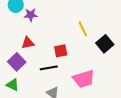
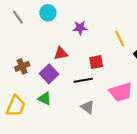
purple star: (31, 15) -> (80, 28), moved

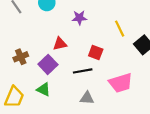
red square: (96, 62) -> (96, 52), turned 32
gray triangle: (88, 107) -> (87, 98), turned -32

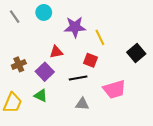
purple star: (79, 18) -> (75, 27), size x1.5
yellow line: (120, 29) -> (100, 37), moved

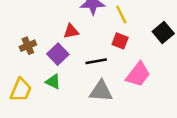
red square: (90, 60) -> (120, 41), moved
pink trapezoid: (114, 89) -> (138, 74), turned -35
gray triangle: (82, 104) -> (101, 91), size x1.5

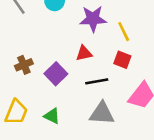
red triangle: (71, 31) -> (84, 53), moved
green triangle: (53, 82) -> (52, 116), moved

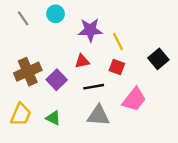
brown cross: (24, 65) -> (28, 72), size x1.6

